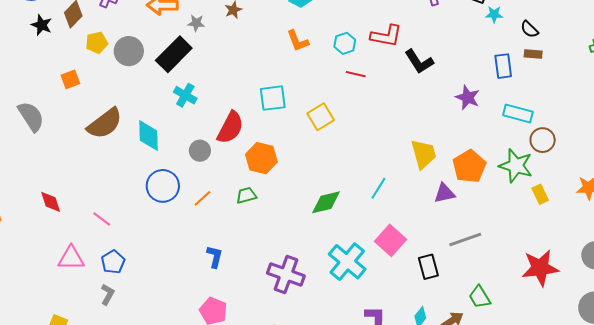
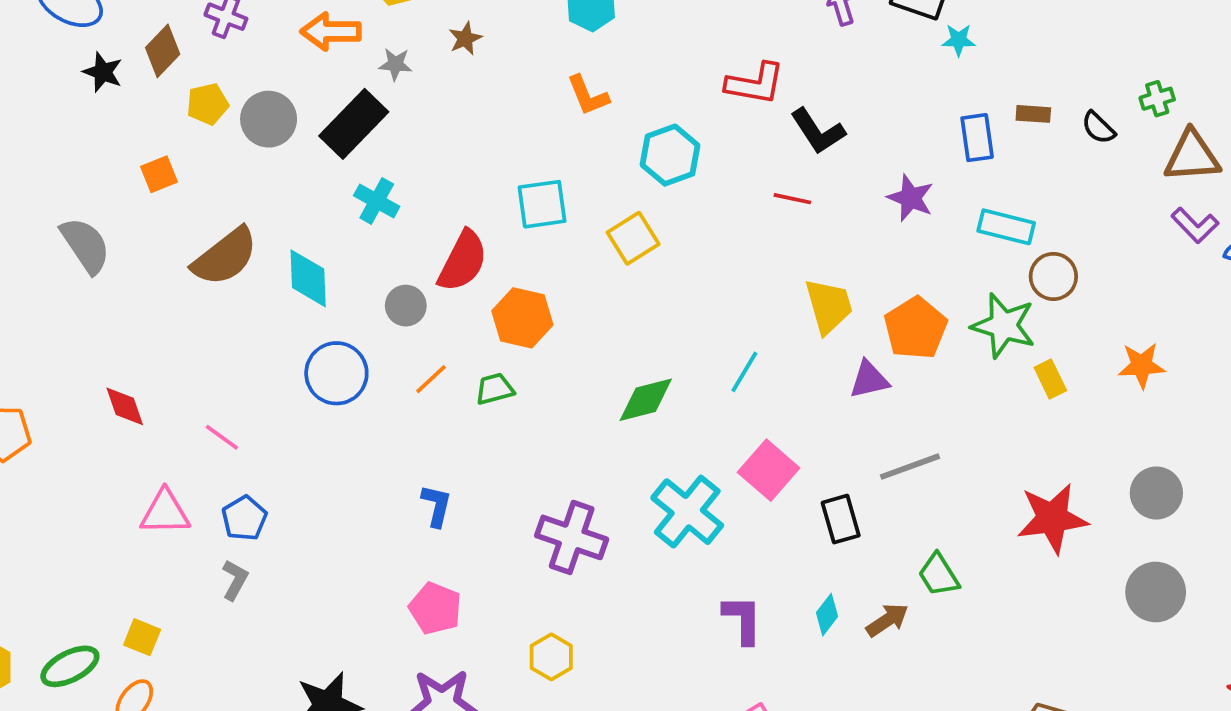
black semicircle: (529, 29) -> (1098, 128), moved
cyan hexagon: (345, 43) -> (670, 155), moved, size x1.4
red line: (356, 74) -> (792, 199), moved
orange line: (202, 198) -> (431, 379), moved

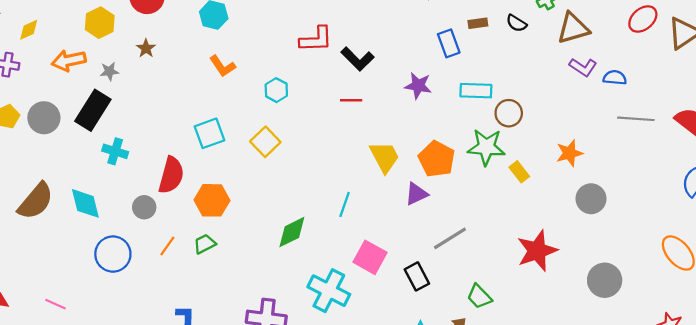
cyan hexagon: (670, 155) -> (276, 90), size x0.7
gray circle: (1156, 493) -> (591, 199), moved

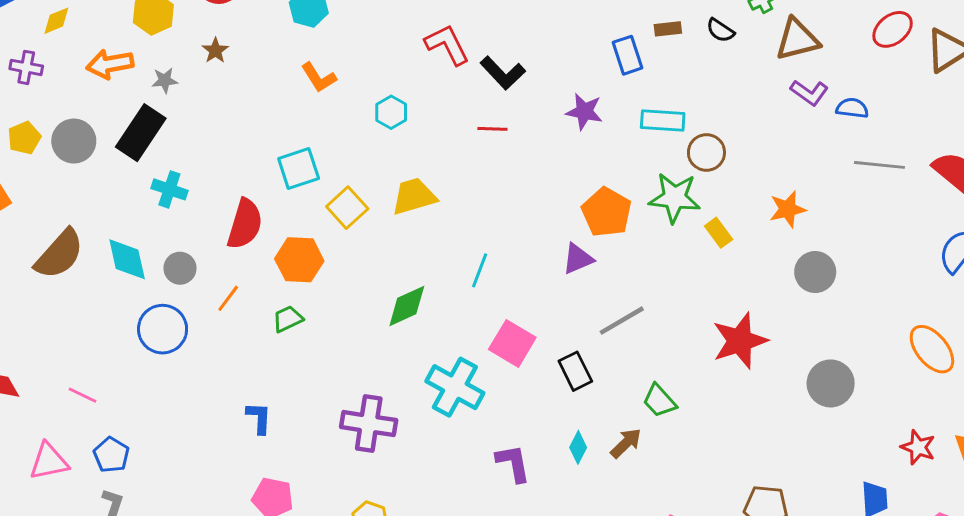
red L-shape: (316, 39) -> (447, 45), turned -116
yellow square: (265, 142) -> (347, 208), moved
yellow trapezoid: (385, 157) -> (414, 196), moved, turned -80
gray circle: (144, 207) -> (180, 268), moved
orange line: (167, 246) -> (228, 298), moved

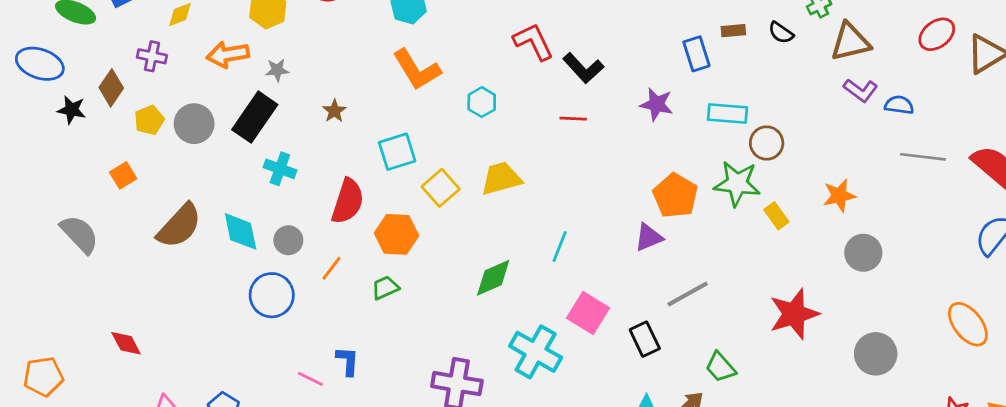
brown star: (215, 51) -> (334, 111), moved
orange L-shape: (319, 77) -> (417, 70), size x1.5
pink line: (82, 395) -> (310, 379), moved
blue L-shape: (259, 418) -> (348, 361), moved

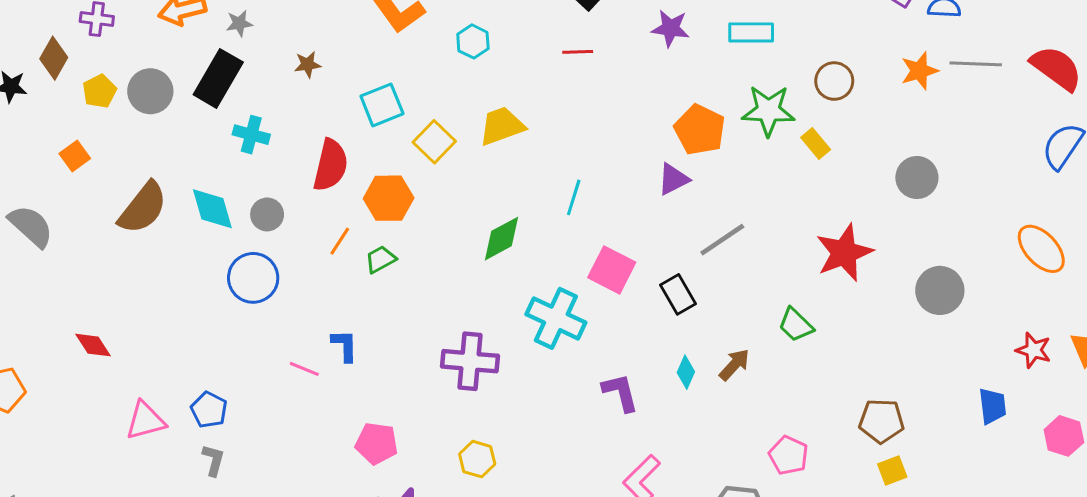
brown star: (334, 111) -> (308, 65), turned 30
brown circle: (767, 143) -> (834, 81), moved
orange star: (839, 196) -> (919, 71), moved
orange line: (332, 268) -> (340, 241), moved
green trapezoid: (720, 367) -> (796, 325), moved

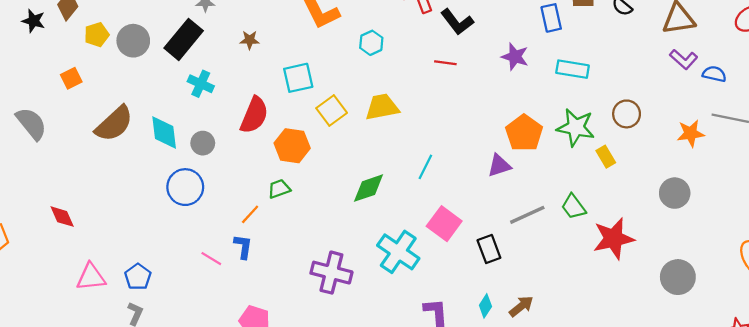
orange star: (919, 71) -> (691, 133), moved
orange line: (340, 241) -> (250, 214), moved
green trapezoid: (796, 325) -> (573, 207), moved

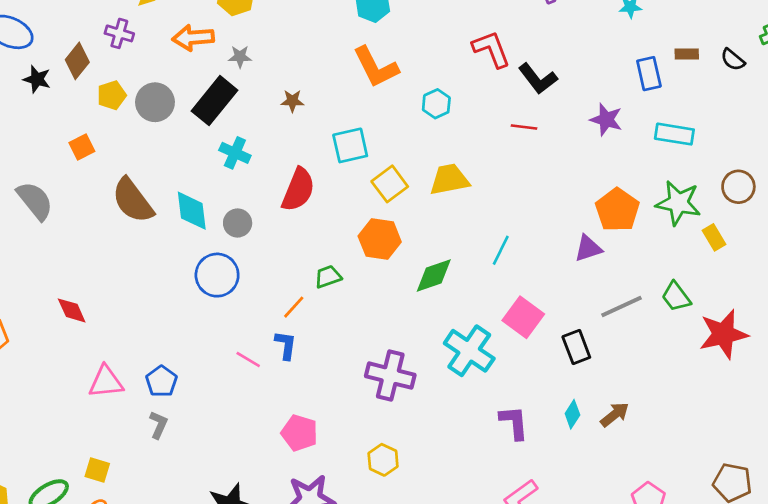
brown semicircle: (114, 124) -> (133, 200), turned 96
orange hexagon: (292, 146) -> (380, 239), moved

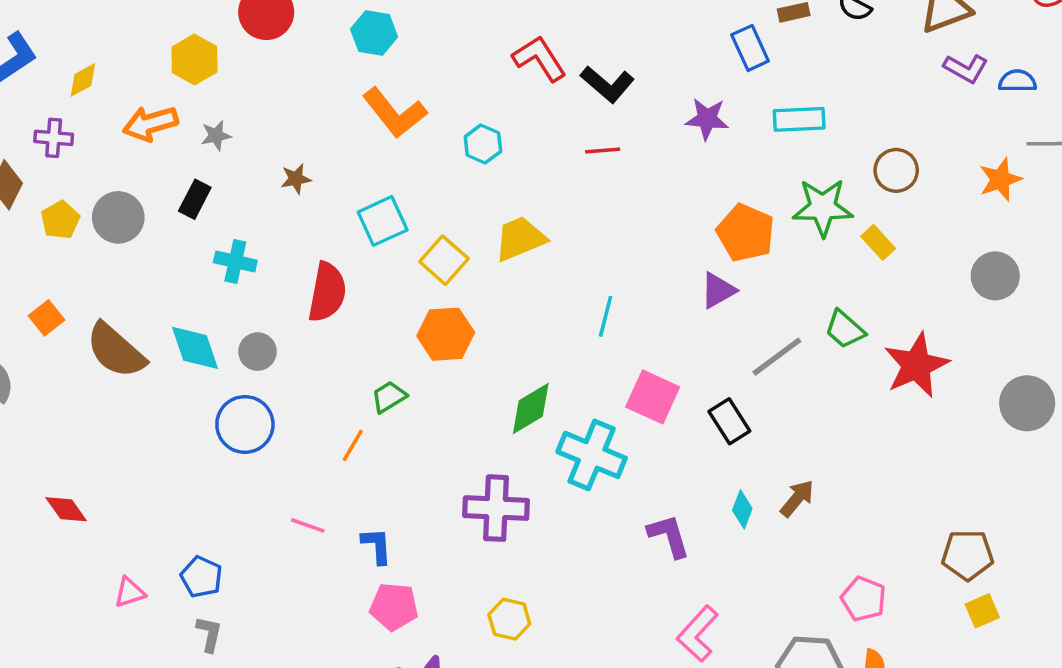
black rectangle: (214, 101) -> (195, 199), size x0.6
orange square: (82, 147) -> (47, 318), moved
green diamond: (434, 275) -> (531, 409), moved
blue L-shape: (286, 345) -> (377, 546), moved
pink triangle: (106, 382) -> (130, 592), size x0.7

